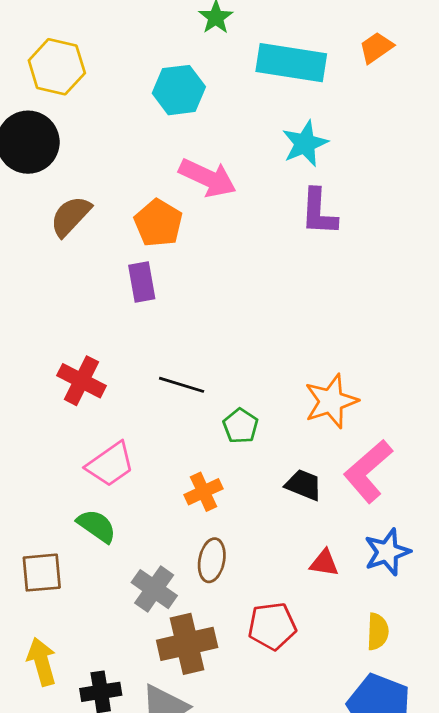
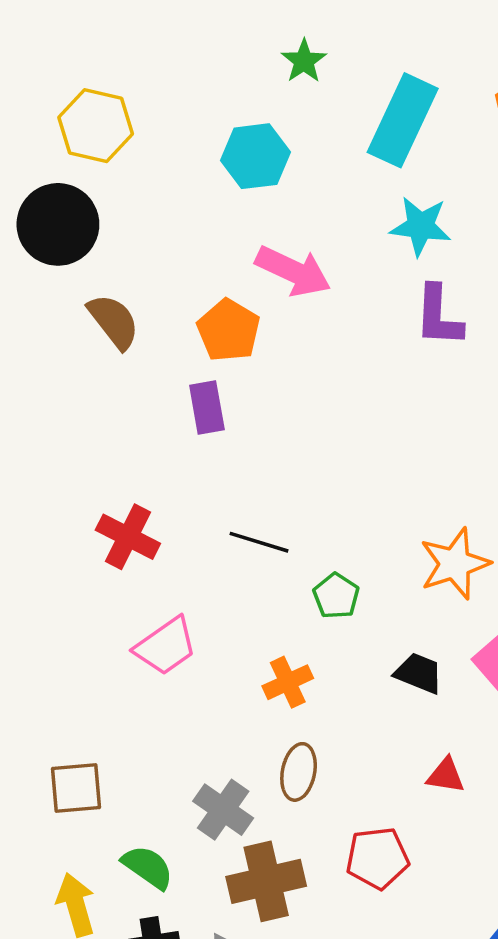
cyan rectangle: (291, 63) -> (403, 120), turned -74
cyan star: (305, 144) -> (421, 226), turned 30
brown semicircle: (71, 216) -> (114, 321), turned 99
green semicircle: (97, 526) -> (148, 867), moved

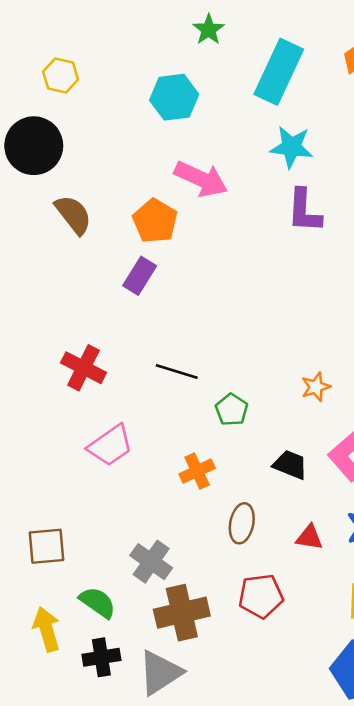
yellow hexagon: (96, 126) -> (61, 76), size x0.7
purple rectangle: (207, 408) -> (140, 276), turned 42
orange star: (455, 564) -> (316, 387), size x0.6
brown ellipse: (299, 772) -> (242, 523), moved

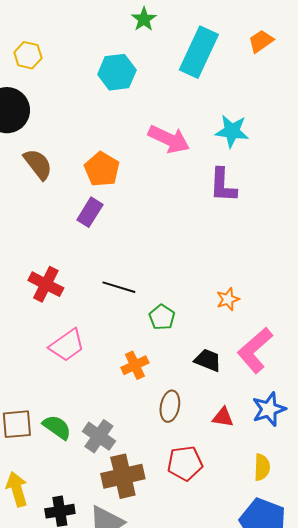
cyan star: (292, 147) -> (232, 131), moved
pink arrow: (201, 179) -> (169, 139), moved
purple L-shape: (304, 211) -> (223, 185), moved
green semicircle: (98, 602) -> (57, 427), moved

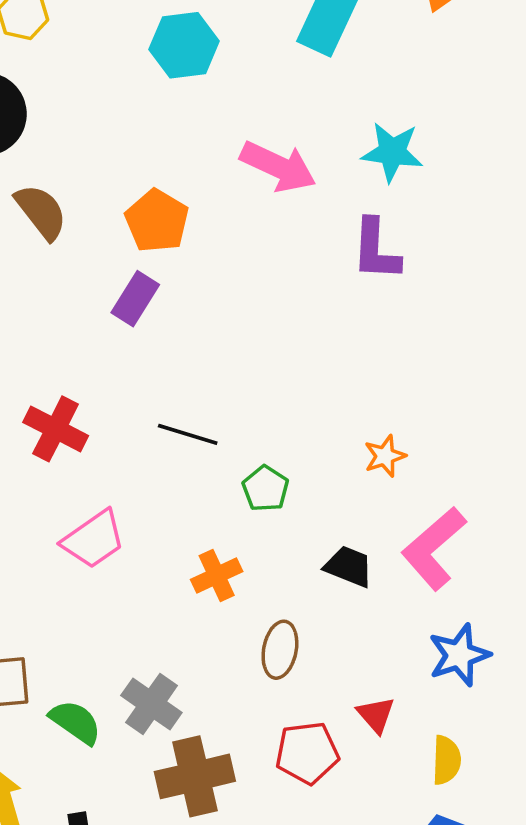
red triangle: (223, 417) -> (376, 715), moved, turned 40
green semicircle: (57, 427) -> (75, 722), moved

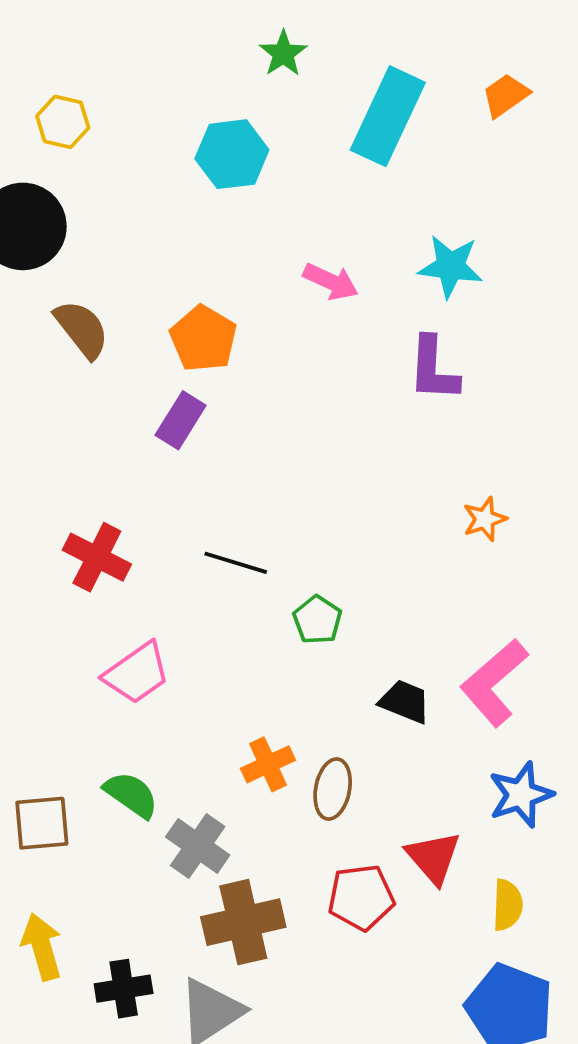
pink arrow: (278, 167) -> (331, 282), size x0.7
orange star: (385, 456) -> (485, 519), moved
orange cross: (217, 576) -> (268, 764), moved
red triangle: (376, 715) -> (433, 857), size x1.4
green semicircle: (75, 722) -> (131, 795), moved

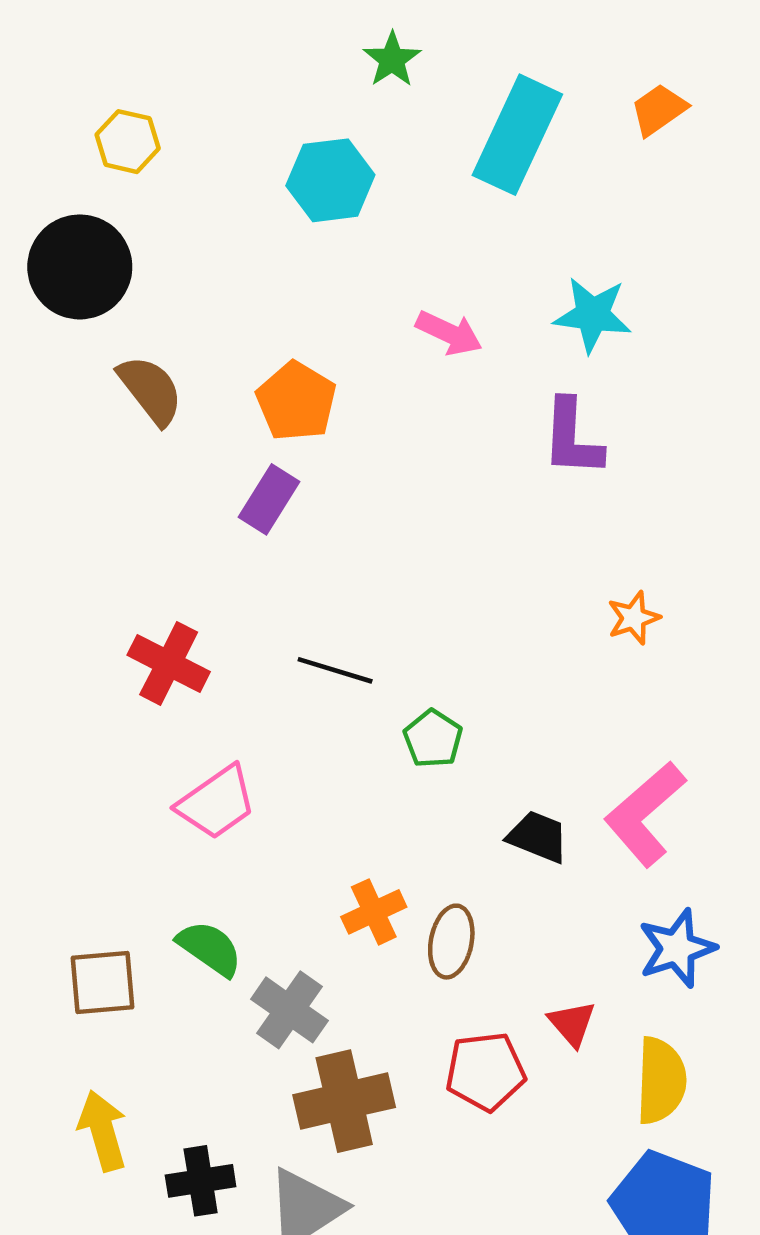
red triangle: (433, 857) -> (572, 1024), size x0.7
yellow semicircle: (507, 905) -> (661, 1081), size x1.4

